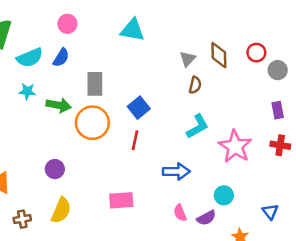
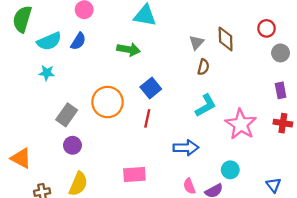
red circle: (256, 53) -> (266, 28), moved
gray rectangle: (95, 84) -> (67, 115), moved, turned 35
green arrow: (59, 105) -> (129, 49), moved

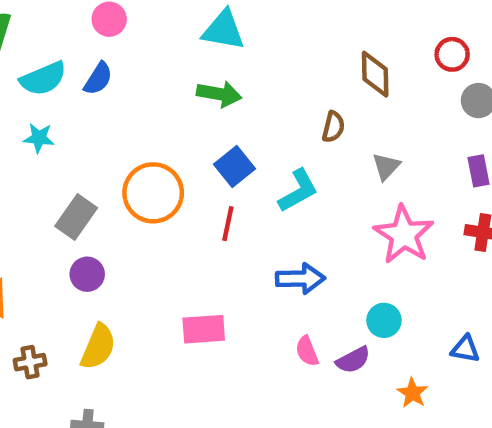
gray triangle: (196, 42) -> (386, 166), moved
green arrow: (129, 49) -> (219, 94), moved
cyan L-shape: (206, 106) -> (298, 191), moved
blue triangle: (274, 185) -> (465, 349), turned -42

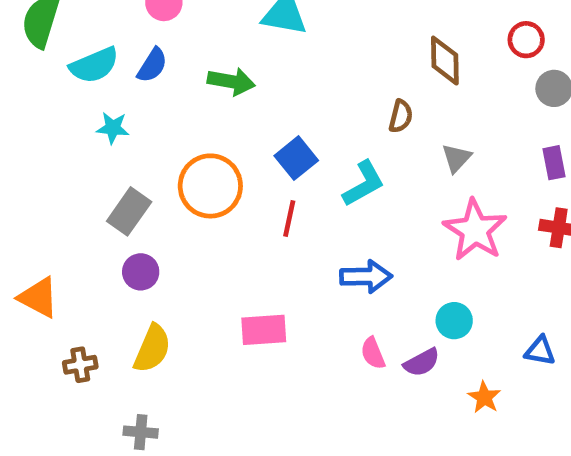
green arrow: (219, 94) -> (231, 81), moved
cyan star: (39, 138) -> (113, 128), moved

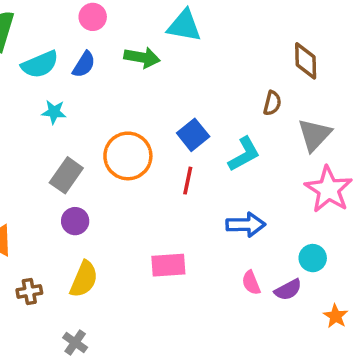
green arrow: (231, 81) -> (142, 57), moved
gray triangle: (456, 158) -> (314, 135), size x1.5
gray cross: (141, 432) -> (75, 343), turned 30

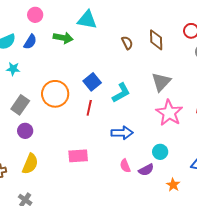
brown semicircle: (272, 103) -> (127, 43), moved, turned -40

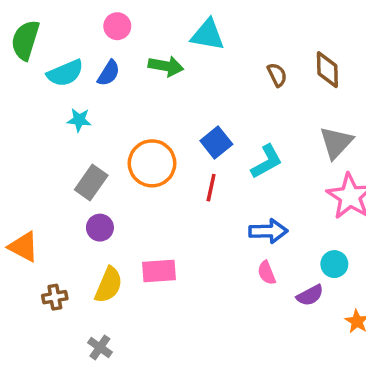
pink rectangle: (78, 156) -> (159, 271), moved
pink semicircle: (125, 166) -> (267, 273), moved

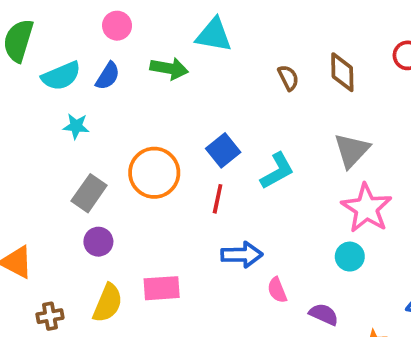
blue arrow: (268, 231) -> (242, 255), moved
cyan circle: (334, 264) -> (350, 257), moved
purple semicircle: (310, 295) -> (324, 314), turned -128

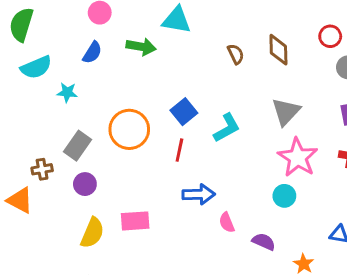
cyan semicircle: (61, 76) -> (36, 67), moved
brown cross: (50, 316) -> (42, 169), moved

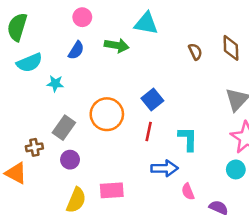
cyan L-shape: (227, 128) -> (188, 139), moved, turned -60

